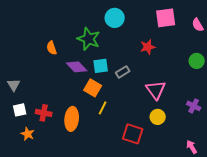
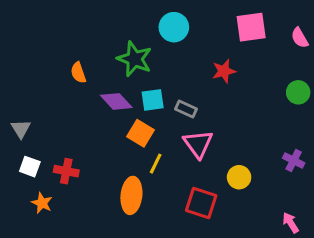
gray rectangle: (123, 72) -> (186, 109), turned 56
pink triangle: (156, 90) -> (198, 144), moved
white square: (20, 110) -> (30, 167), turned 32
orange ellipse: (72, 119) -> (131, 195), moved

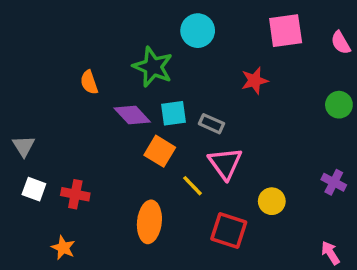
yellow line: (156, 164) -> (192, 186), moved, turned -70
orange star: (42, 203) -> (63, 248), moved

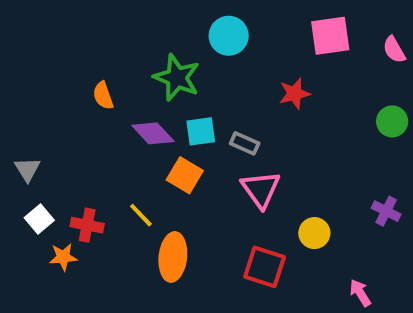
yellow line: (192, 186) -> (141, 215), moved
white square: (34, 189) -> (39, 219), turned 30
orange star: (63, 248) -> (63, 257), moved, turned -30
pink arrow: (330, 253) -> (360, 293), moved

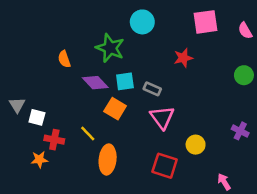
white square: (39, 219) -> (37, 117), moved, turned -35

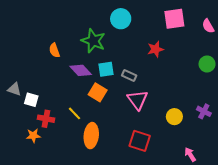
gray triangle: (17, 105) -> (14, 89), turned -40
yellow circle: (196, 145) -> (174, 117), moved

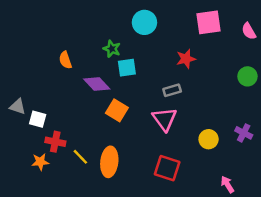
green star: (93, 41) -> (112, 49), size x0.6
cyan square: (106, 69) -> (127, 68), moved
gray rectangle: (129, 76) -> (172, 90), moved, turned -40
yellow line: (74, 113) -> (80, 157), moved

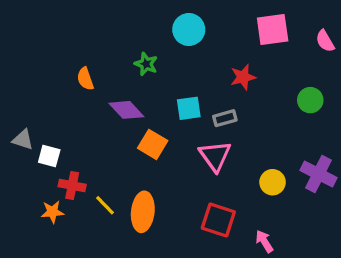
cyan square: (127, 68) -> (189, 108), moved
green circle: (247, 76) -> (310, 100), moved
purple cross: (244, 133) -> (318, 174), size x1.5
pink arrow: (227, 184) -> (264, 241), moved

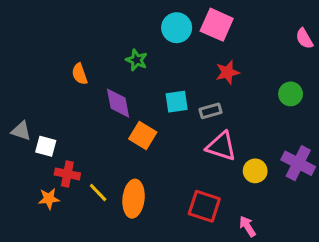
pink square: (273, 29) -> (217, 25), moved, turned 32
purple diamond: (126, 110) -> (118, 103), turned 32
pink triangle: (215, 156) -> (221, 146), moved, turned -36

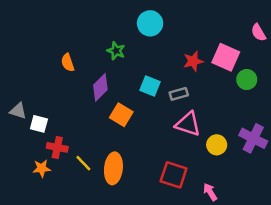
pink square: (217, 25) -> (226, 57), moved
cyan square: (177, 102) -> (150, 86), turned 30
purple diamond: (118, 103) -> (100, 87), turned 56

